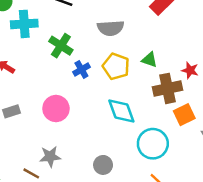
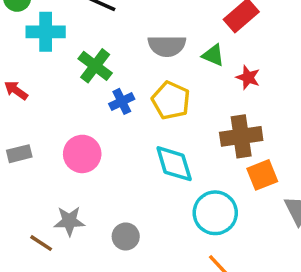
green triangle: (150, 60) -> (213, 55), moved
red star: (190, 70) -> (248, 77), moved
gray circle: (103, 165) -> (126, 236), moved

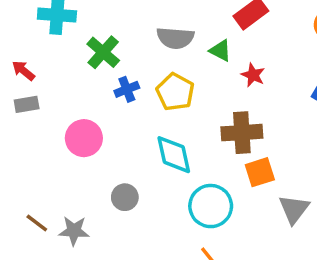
gray rectangle: (19, 154) -> (27, 104), moved
gray star: (69, 221) -> (74, 231), moved
gray circle: (126, 236) -> (125, 197), moved

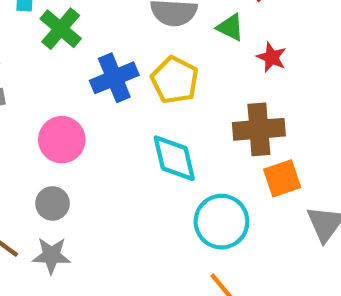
green cross: (103, 52) -> (61, 29), moved
blue cross: (127, 89) -> (114, 78), size x1.5
gray circle: (125, 197) -> (52, 203), moved

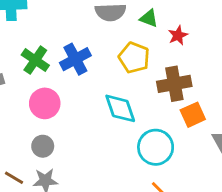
green cross: (61, 29) -> (35, 60), moved
red star: (272, 57) -> (178, 35), turned 30
yellow pentagon: (175, 80) -> (134, 58), moved

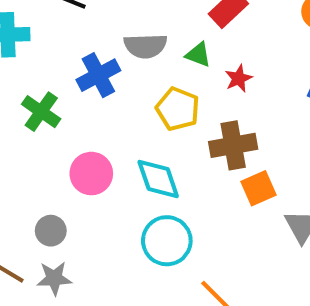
blue cross: (75, 59) -> (98, 75), moved
pink circle: (45, 103) -> (91, 174), moved
cyan circle: (156, 147) -> (167, 241), moved

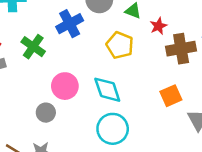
brown cross: (233, 145) -> (181, 49), moved
gray circle: (51, 231) -> (46, 113), moved

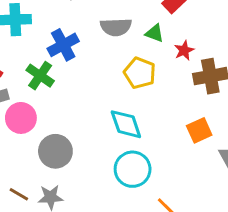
blue cross: (70, 24) -> (63, 45), moved
pink circle: (65, 86) -> (21, 118), moved
gray circle: (46, 113) -> (55, 151), size x1.5

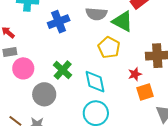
green triangle: (155, 33) -> (122, 21), size x1.6
red star: (184, 50) -> (135, 74), moved
green cross: (40, 76) -> (63, 70), moved

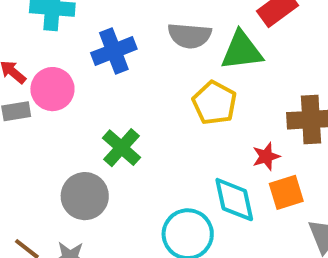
green triangle: (122, 21) -> (242, 51), turned -35
pink circle: (23, 68) -> (52, 89), moved
cyan diamond: (95, 82) -> (234, 200), moved

